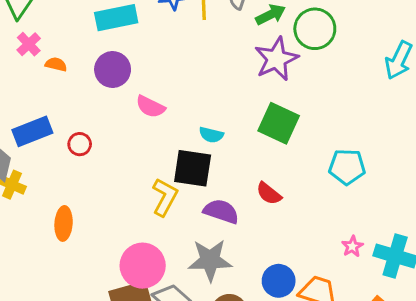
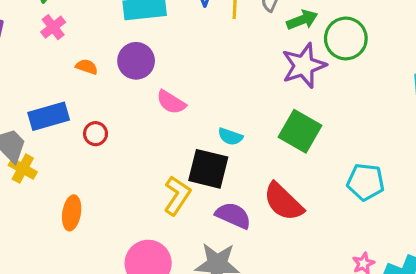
orange semicircle: (56, 64) -> (87, 67), moved
red semicircle: (269, 194) -> (283, 202), size x1.6

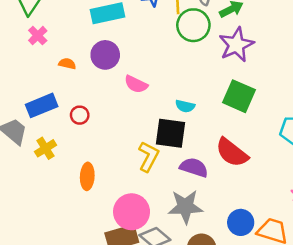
green circle: (346, 38) -> (193, 25), moved
yellow cross: (23, 169) -> (45, 148), moved, turned 35
orange ellipse: (72, 213) -> (87, 176), moved

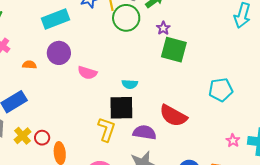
purple star: (236, 45) -> (163, 28), size x0.5
green square: (239, 96) -> (174, 50), moved
red circle: (80, 115) -> (42, 138), moved

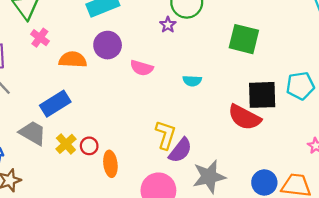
purple star: (163, 28) -> (168, 25), moved
orange semicircle: (29, 65) -> (73, 60), size x1.6
black square: (121, 108) -> (262, 95), moved
purple semicircle: (145, 132) -> (180, 150), moved, turned 120

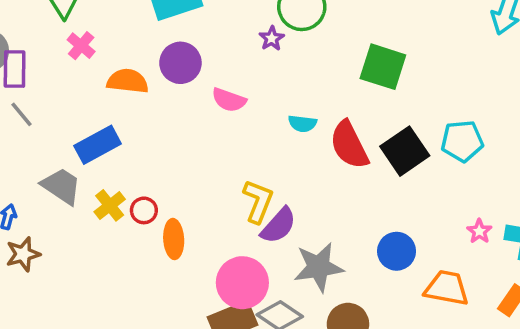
black square: (262, 95) -> (405, 151), turned -36
red semicircle: (244, 117) -> (349, 145), moved, turned 32
blue circle: (264, 182) -> (397, 251), moved

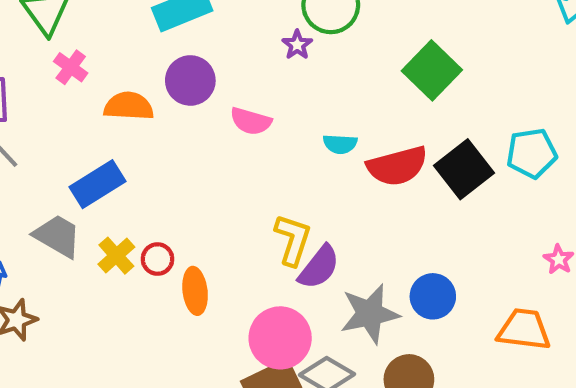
green square: (383, 67) -> (432, 70), turned 30
red semicircle: (349, 145) -> (397, 166), turned -75
blue circle: (397, 251) -> (433, 296), moved

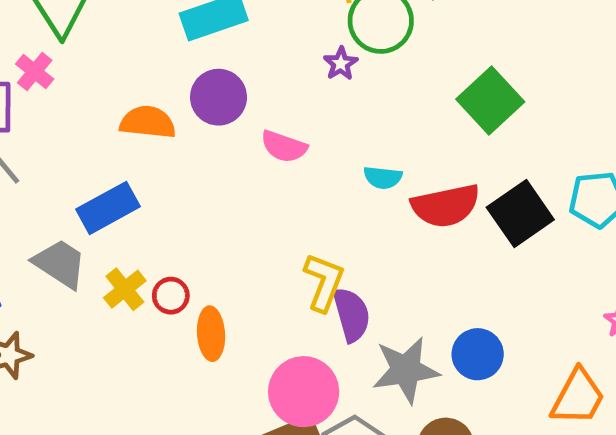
pink cross: (71, 67) -> (35, 72), moved
purple semicircle: (319, 267) -> (352, 315), turned -57
orange trapezoid: (524, 329) -> (578, 397), turned 108

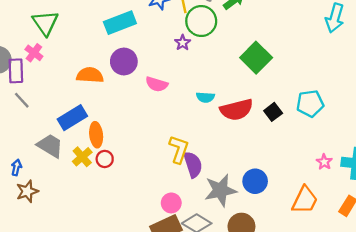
black square: (520, 213) -> (273, 112), size x0.6
orange ellipse: (211, 334) -> (96, 135), moved
pink circle: (304, 392) -> (171, 203), size x0.6

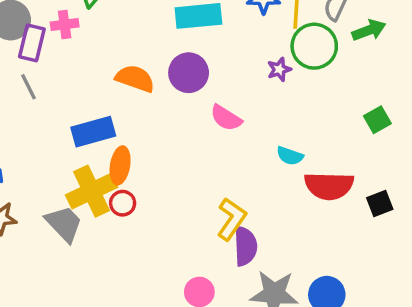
pink cross: (34, 53) -> (65, 25), turned 30
green square: (256, 58) -> (377, 120), size x0.6
gray trapezoid: (50, 146) -> (64, 224), moved
yellow cross: (82, 157) -> (92, 191), size x1.6

